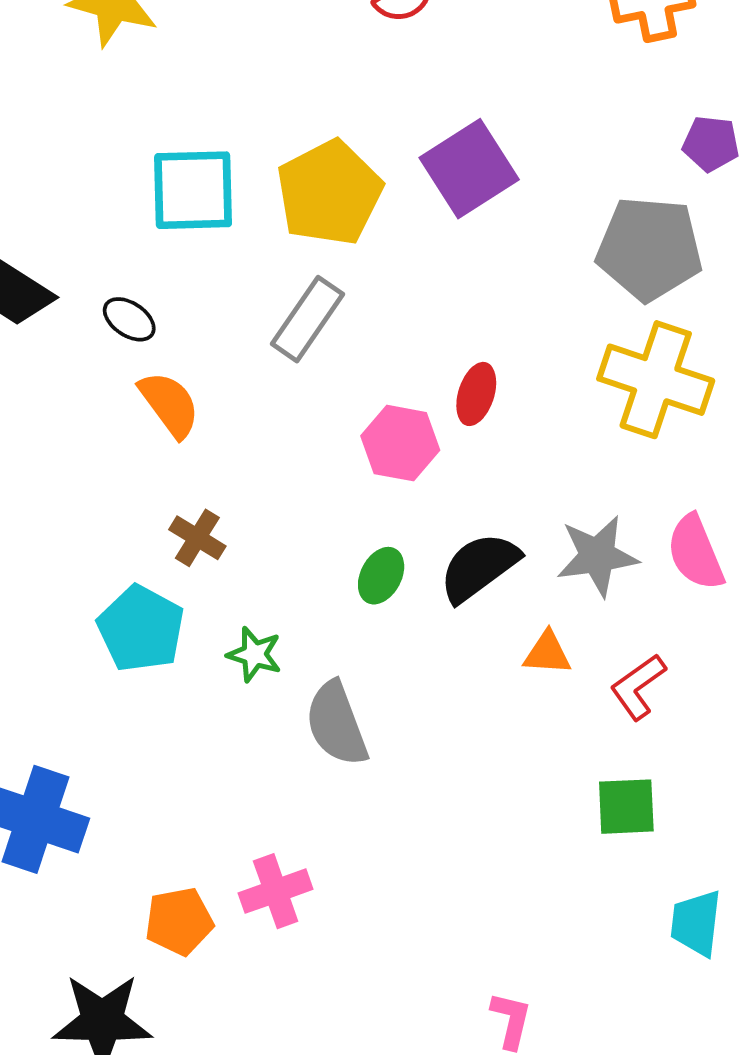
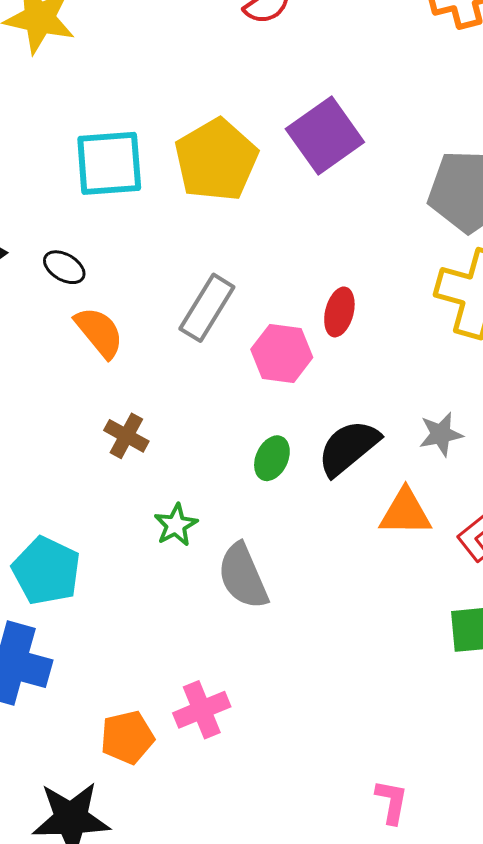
gray rectangle: (308, 319) -> (207, 308), moved
gray star: (597, 556) -> (441, 434), size x0.7
cyan pentagon: (141, 629) -> (46, 571), moved
orange triangle: (547, 653) -> (405, 512), size x1.4
green star: (254, 654) -> (176, 525), turned 30

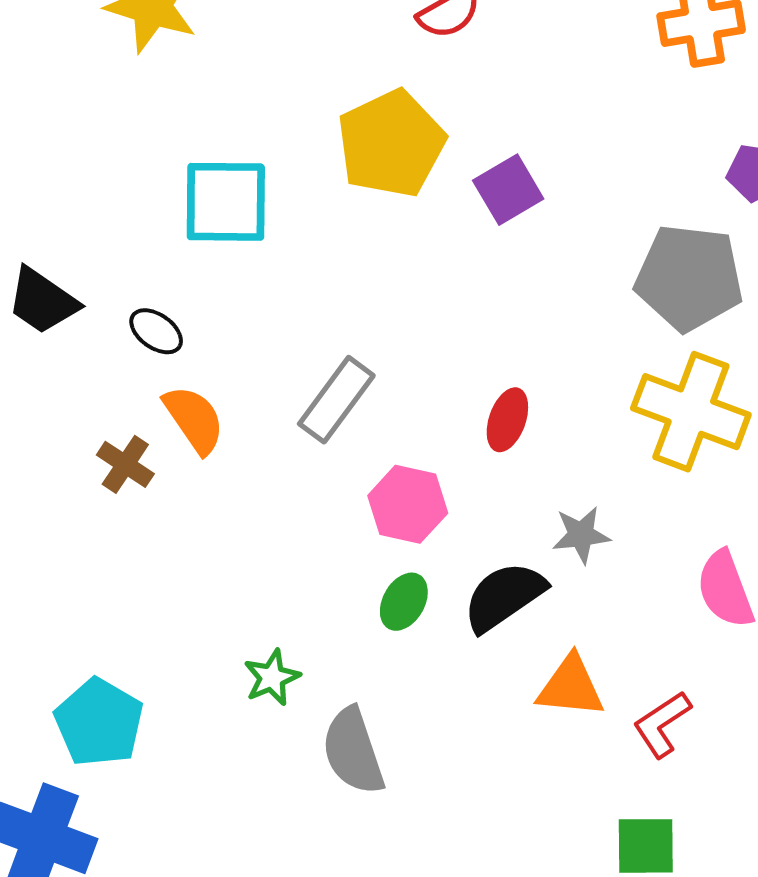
purple square: (325, 136) -> (508, 190), size x0.7
yellow pentagon: (216, 160) -> (391, 144), moved
pink hexagon: (282, 353) -> (408, 504), moved
gray star: (441, 434) -> (581, 535), moved
brown cross: (126, 436) -> (125, 464), moved

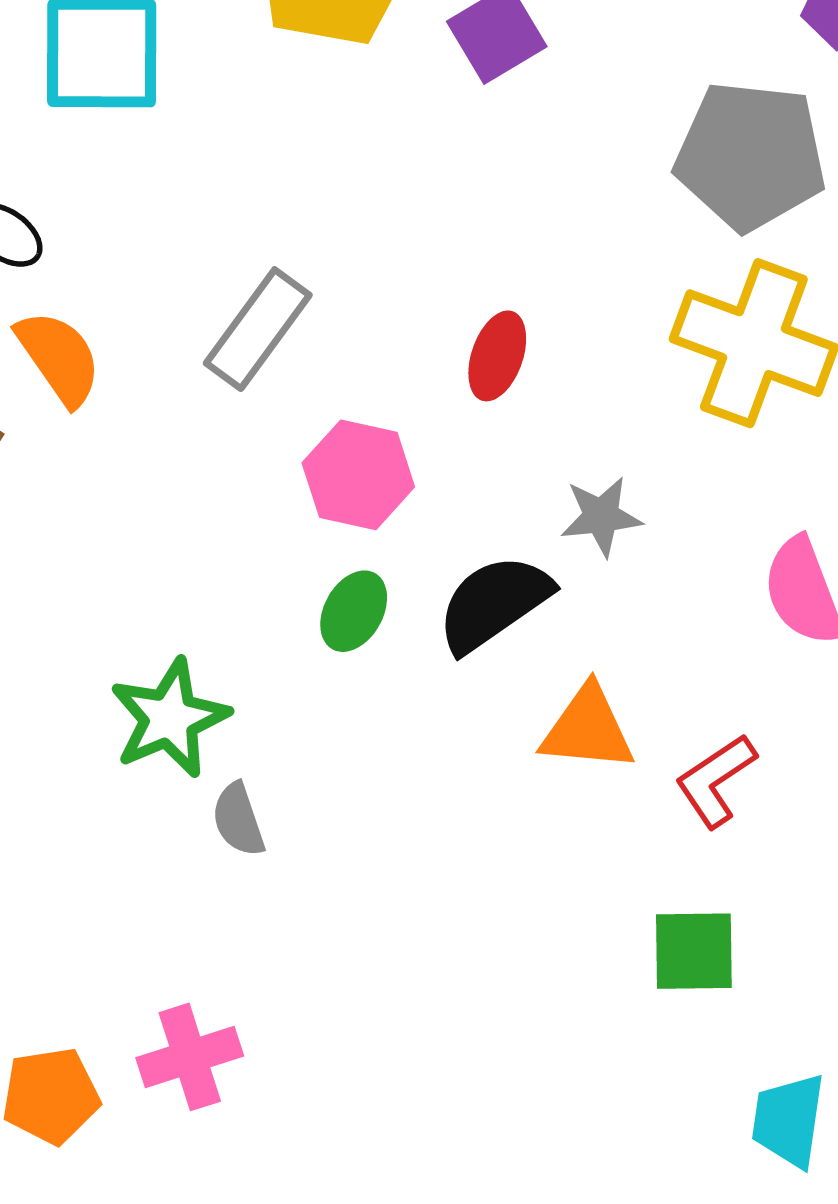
green star: (272, 678) -> (170, 718), size x1.5
gray semicircle: (353, 751) -> (238, 820), moved, size x0.6

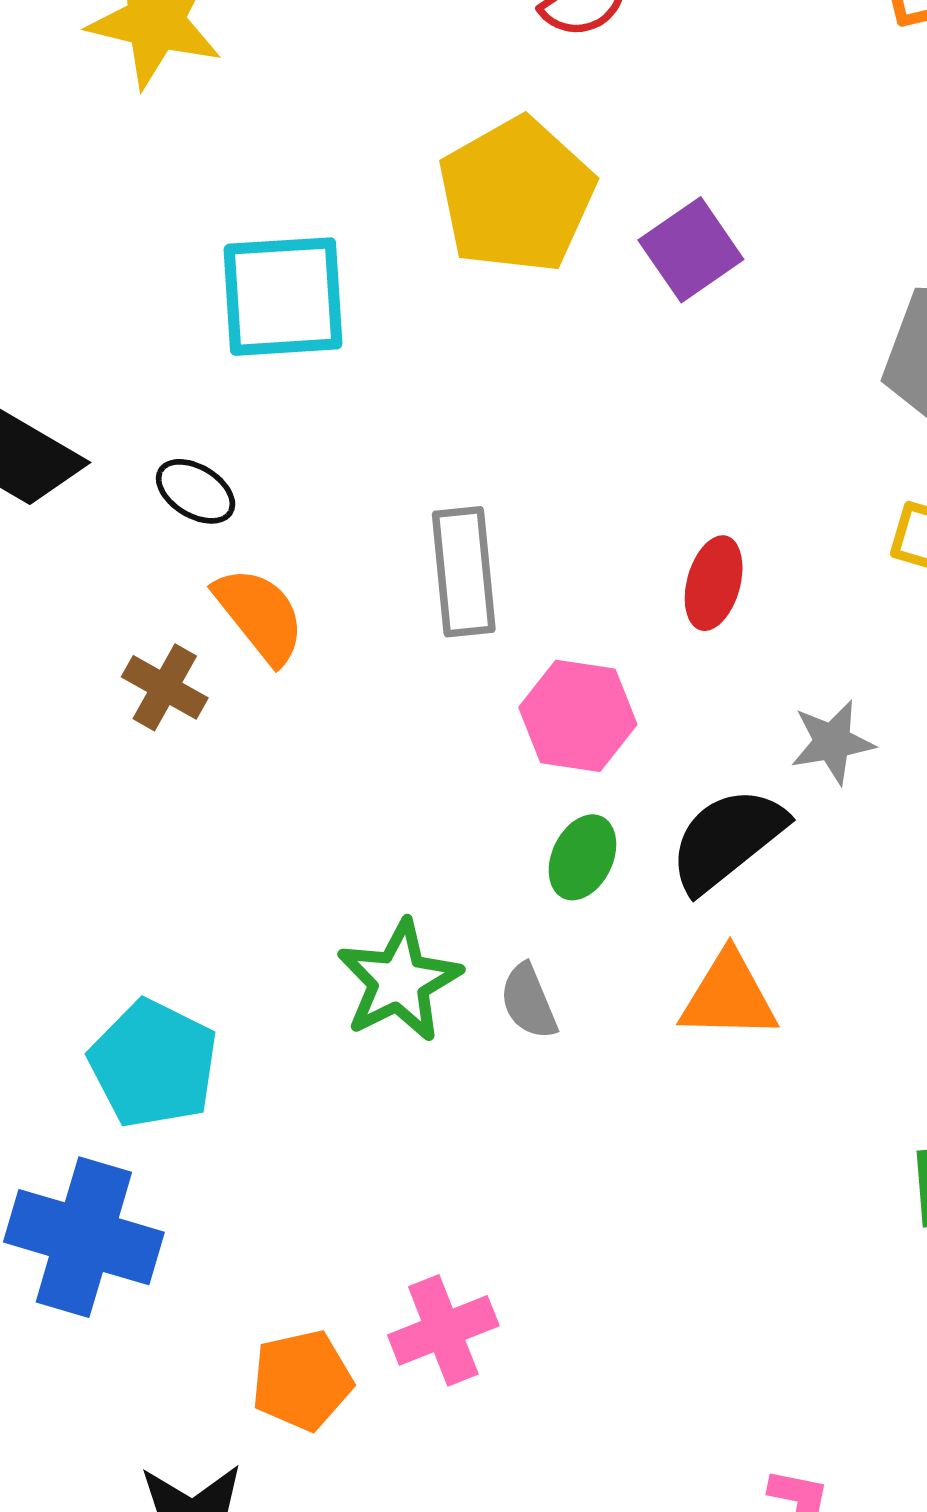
gray rectangle: (258, 329) -> (464, 572), turned -38
orange triangle: (588, 729) -> (729, 996), moved
gray semicircle: (238, 820) -> (529, 1002), moved

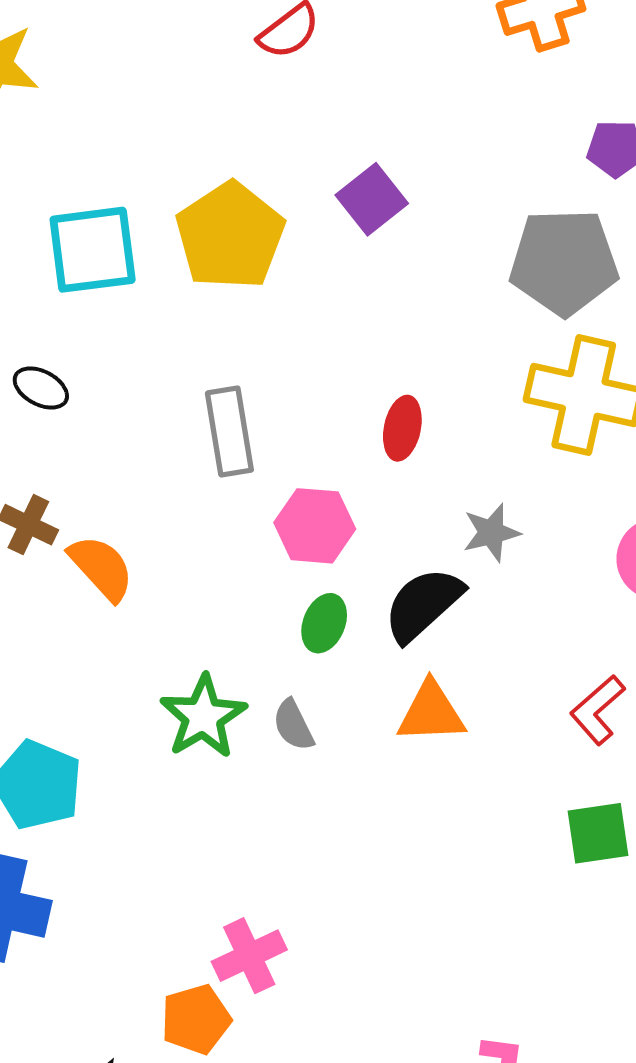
yellow pentagon: (516, 195) -> (230, 236), moved
orange semicircle: (260, 615) -> (101, 568), moved
orange pentagon: (302, 1380) -> (196, 1019), moved

